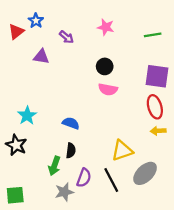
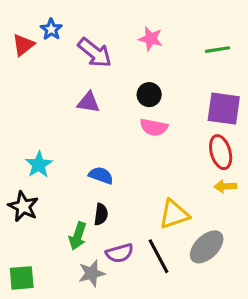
purple arrow: (66, 37) -> (95, 53), size x1.6
purple triangle: (41, 57) -> (89, 102), moved
purple semicircle: (84, 178) -> (120, 253), turned 54

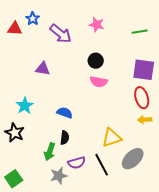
red triangle: (23, 45) -> (15, 29), turned 42
purple triangle: (89, 102) -> (43, 69), moved
green square: (22, 278) -> (14, 179), turned -30

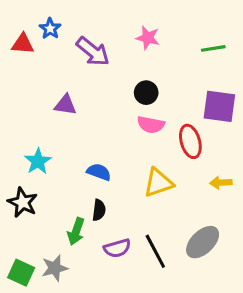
red ellipse: (142, 98) -> (190, 141), moved
yellow triangle: (112, 138) -> (158, 183), moved
gray star: (59, 176) -> (55, 268), moved
green square: (14, 179) -> (21, 273), turned -30

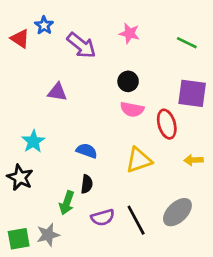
red triangle: (23, 44) -> (20, 39), turned 30
green line: (213, 48) -> (187, 43), turned 35
green square: (21, 273) -> (19, 239), turned -35

